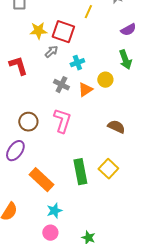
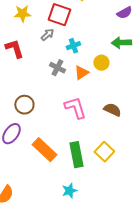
yellow star: (38, 31) -> (22, 14), moved
green arrow: (125, 60) -> (121, 43), turned 108
pink L-shape: (62, 121) -> (75, 108), moved, turned -35
orange rectangle: (41, 180) -> (44, 150), moved
cyan star: (54, 211) -> (69, 191), moved

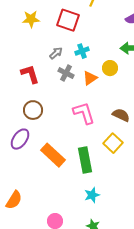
gray arrow: (47, 35) -> (56, 53), moved
red L-shape: (14, 49) -> (30, 74), moved
yellow square: (104, 152) -> (113, 143), moved
cyan star: (69, 191) -> (92, 195), moved

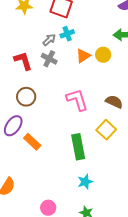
cyan cross: (82, 51) -> (67, 34), moved
gray cross: (66, 73) -> (49, 59), moved
orange triangle: (90, 78) -> (83, 56), moved
orange rectangle: (53, 155) -> (32, 142), moved, size x0.7

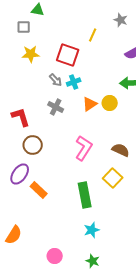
gray arrow: (49, 40) -> (56, 80), moved, turned 88
red L-shape: (23, 61) -> (21, 117), moved
pink L-shape: (77, 100) -> (84, 148), turned 50

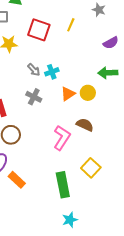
red square: (68, 55) -> (39, 30), moved
brown semicircle: (121, 150) -> (85, 125), moved

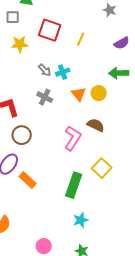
yellow line: (71, 25) -> (81, 39), moved
orange triangle: (68, 94) -> (79, 94), turned -35
green rectangle: (63, 185) -> (74, 185), turned 30

